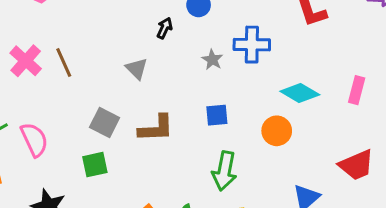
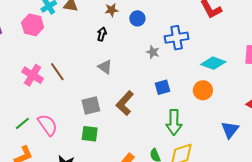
black arrow: (164, 28) -> (102, 34), moved
gray square: (105, 123) -> (91, 106), turned -30
brown L-shape: (156, 128) -> (125, 103), turned 145
green square: (95, 165) -> (90, 134), turned 30

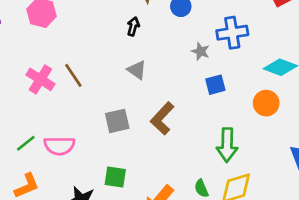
blue square: (162, 87) -> (215, 85), moved
pink semicircle: (48, 125) -> (59, 146), turned 125
green square: (90, 134) -> (115, 177), moved

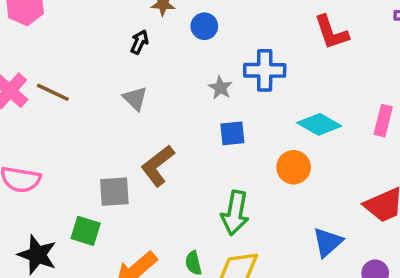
brown line: (73, 75) -> (53, 92), turned -40
gray square: (117, 121) -> (114, 192), moved

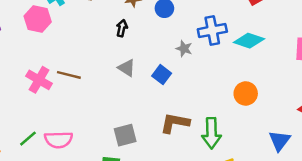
cyan diamond: (319, 124) -> (249, 41), moved
blue square: (232, 133) -> (162, 75), moved, turned -36
brown L-shape: (158, 166) -> (175, 123), moved, turned 60

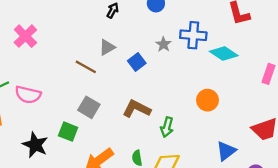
gray triangle: (127, 68) -> (107, 47), turned 42
brown line: (69, 75) -> (86, 67), moved
green arrow: (211, 133) -> (167, 127), size x0.7
gray square: (125, 135) -> (89, 107), turned 30

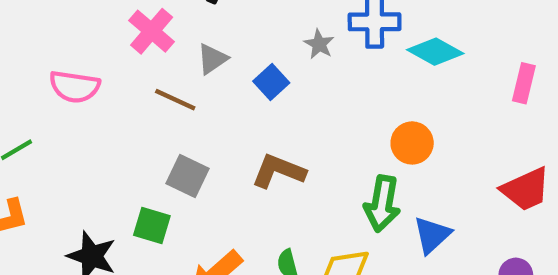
pink cross: (25, 36) -> (152, 31), moved
pink semicircle: (28, 95) -> (75, 87), moved
green arrow: (167, 127) -> (382, 204), moved, size x1.4
blue triangle: (226, 151) -> (432, 235), moved

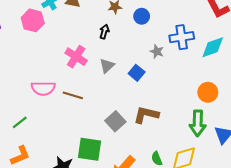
cyan diamond: (435, 52) -> (213, 47), turned -40
brown line: (175, 100) -> (73, 95), moved
gray square: (188, 176) -> (115, 121), moved, turned 30
green square: (152, 225) -> (89, 149), size x1.4

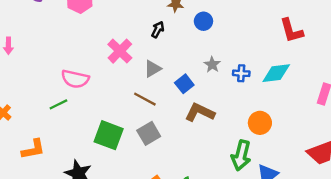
blue cross: (182, 37) -> (241, 73), moved, size x0.6
brown line: (73, 95) -> (145, 99), moved
brown L-shape: (146, 115) -> (200, 112), moved
green line: (20, 122) -> (58, 104), moved
green square: (89, 149) -> (109, 135), moved

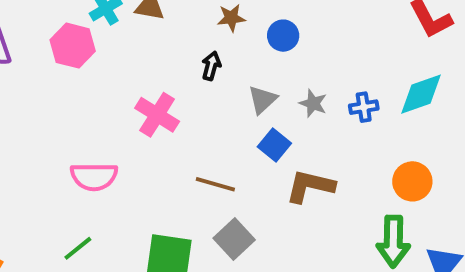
gray triangle: (153, 69) -> (262, 100), moved
green line: (58, 104) -> (78, 248), moved

